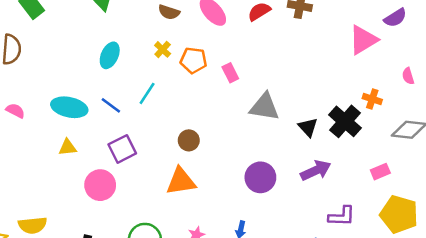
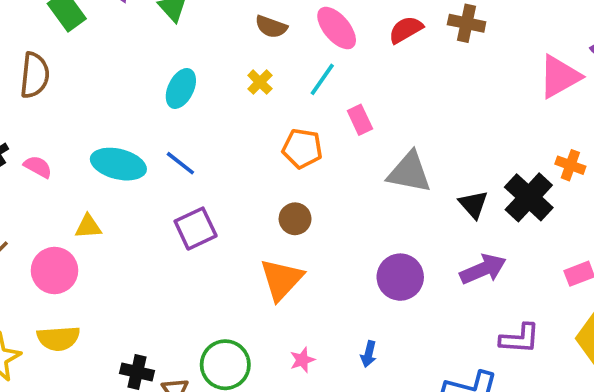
orange pentagon: (193, 60) -> (302, 148), moved
cyan line: (147, 93) -> (322, 79), moved
yellow triangle: (68, 147) -> (88, 227), moved
orange triangle: (181, 181) -> (281, 279), turned -40
pink circle: (100, 185) -> (55, 270), moved

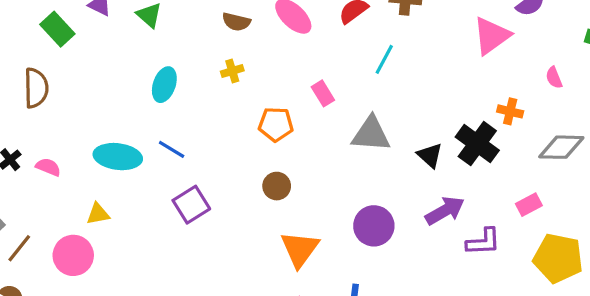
cyan line: (322, 79) -> (384, 59), moved
yellow cross: (260, 82) -> (232, 71), turned 35
orange triangle: (281, 279) -> (300, 249), moved
purple L-shape: (520, 339) -> (483, 242), moved

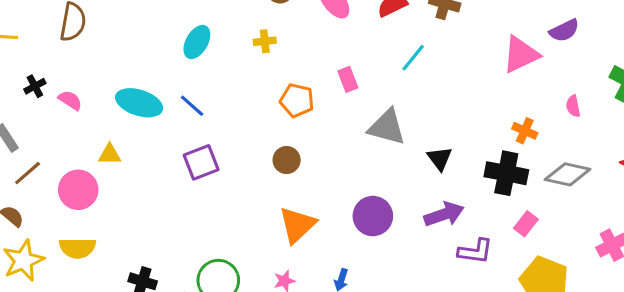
black cross: (477, 144) -> (506, 173), moved, turned -36
pink rectangle: (529, 205) -> (526, 224), turned -35

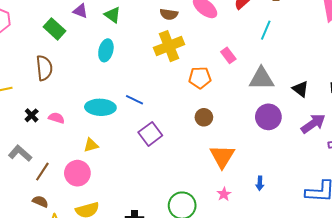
yellow cross: (265, 41) -> (169, 46), size x2.0
cyan ellipse: (197, 42) -> (106, 50), moved
purple circle: (373, 216) -> (268, 117), moved

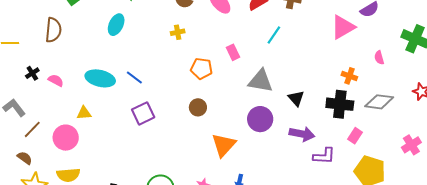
yellow cross: (169, 46) -> (178, 32), size x0.5
purple arrow: (313, 124) -> (302, 134), turned 35
orange triangle: (222, 156) -> (224, 145), moved

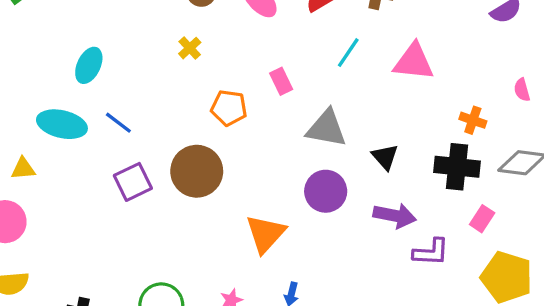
cyan ellipse: (116, 25) -> (89, 65), moved
pink triangle: (343, 27) -> (414, 62), moved, turned 36
yellow cross: (178, 32) -> (190, 48), turned -32
brown circle: (198, 107) -> (197, 171), moved, size x1.8
yellow triangle: (84, 113) -> (23, 169), moved

